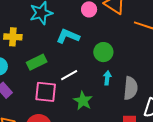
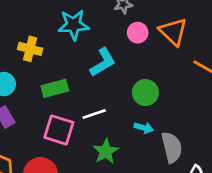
cyan L-shape: (68, 36) -> (103, 62), turned 115
cyan arrow: (107, 78) -> (144, 128), turned 88
gray semicircle: (131, 88) -> (172, 147), turned -30

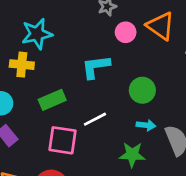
cyan star: (74, 25) -> (37, 34), moved
cyan L-shape: (103, 62) -> (96, 67), turned -148
green star: (106, 151) -> (132, 155), moved, turned -30

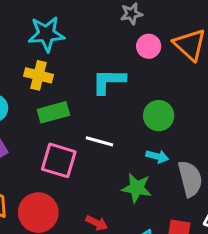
yellow cross: (22, 65) -> (38, 75), moved
white line: (95, 119) -> (100, 141), turned 35

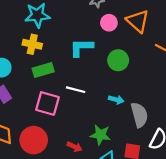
green circle: (159, 116) -> (118, 60), moved
green star: (137, 188) -> (100, 135), moved

